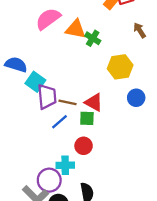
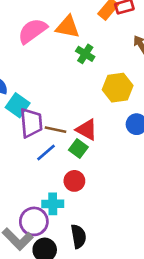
orange triangle: (76, 29) -> (68, 27), moved
green square: (87, 118) -> (78, 148), turned 35

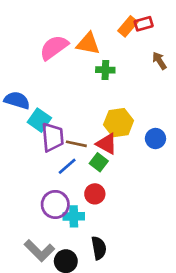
green cross: (85, 54) -> (105, 70), turned -30
yellow hexagon: (118, 88) -> (119, 123), moved
purple circle: (34, 221) -> (55, 204), moved

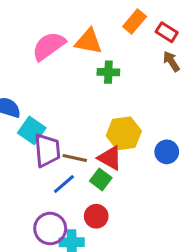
red rectangle: (144, 24) -> (167, 32), moved, turned 48

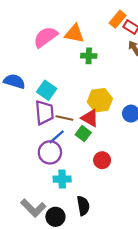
orange rectangle: (135, 21) -> (118, 19), moved
cyan square: (32, 130) -> (47, 90), moved
red circle: (96, 216) -> (102, 160), moved
purple circle: (50, 229) -> (50, 152), moved

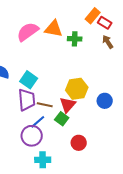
green cross: (89, 56) -> (75, 39), moved
red triangle: (90, 118) -> (68, 105), turned 42

